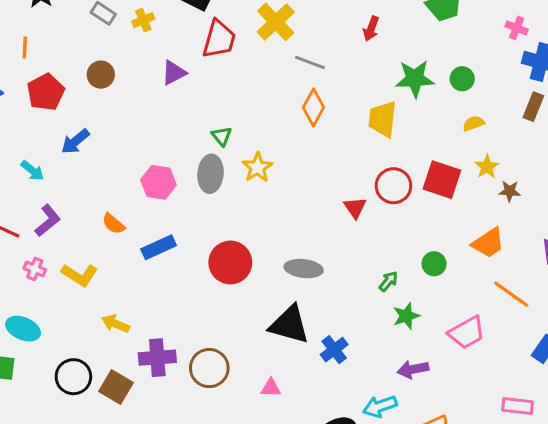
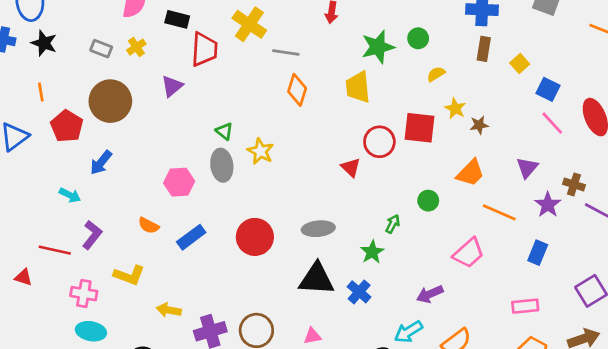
brown circle: (101, 75) -> (110, 101), size x1.8
pink cross: (35, 269) -> (84, 294), moved, size x1.4
green star: (406, 316) -> (372, 252), moved

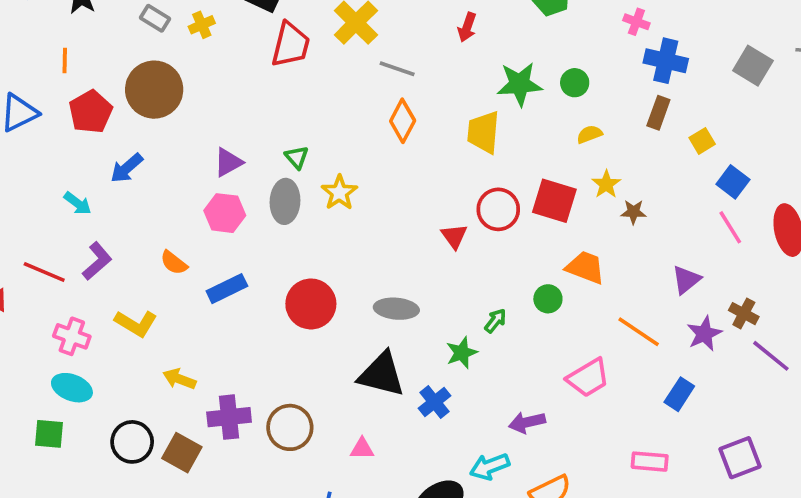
purple triangle: (172, 86) -> (228, 162), moved
orange trapezoid: (470, 173) -> (585, 267), moved, turned -124

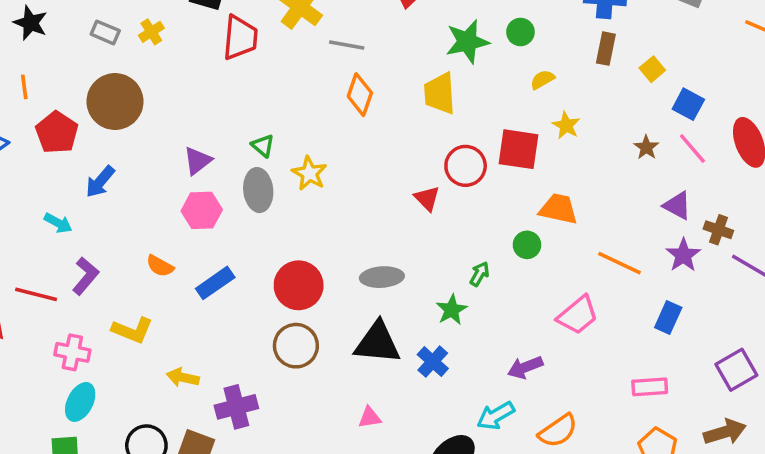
brown star: (633, 212) -> (646, 147), moved, turned -30
purple triangle: (686, 280) -> (677, 205), moved, turned -44
cyan ellipse: (72, 388) -> (80, 402), turned -75
brown circle: (290, 427) -> (296, 346), moved

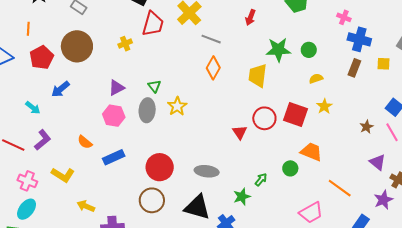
yellow cross: (151, 32) -> (125, 44), moved
yellow square: (652, 69) -> (383, 64), moved, turned 32
purple star: (683, 255) -> (383, 200), moved

